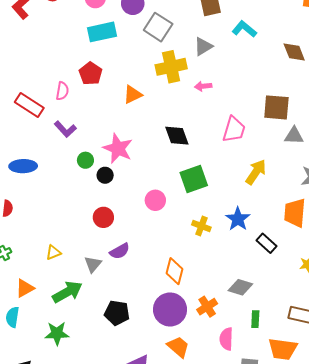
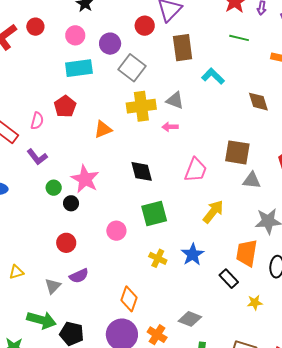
gray triangle: (203, 46) -> (175, 100), moved, turned 48
black rectangle: (266, 243) -> (229, 279), moved
green arrow: (67, 292) -> (41, 320), moved, turned 40
orange cross: (207, 307) -> (157, 335), turned -30

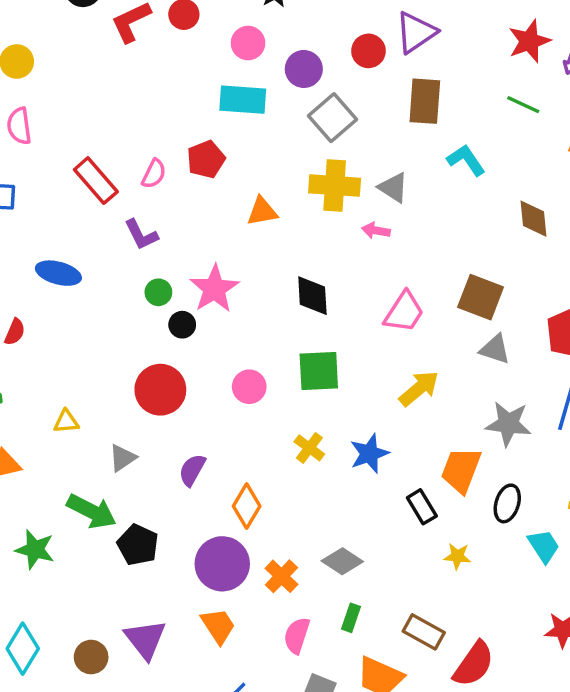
red circle: (66, 243) -> (160, 390), size x1.5
purple semicircle: (79, 276) -> (192, 470), moved, turned 132

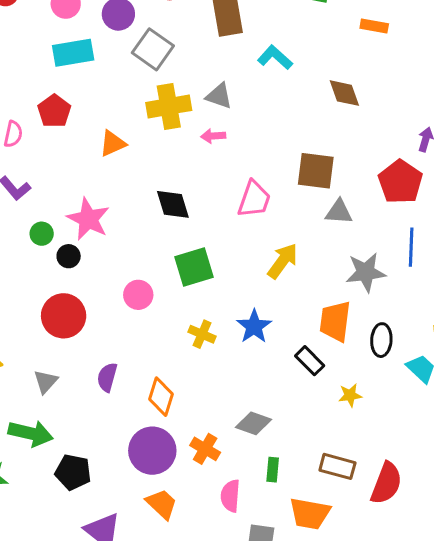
black pentagon: (138, 545) -> (73, 472), moved

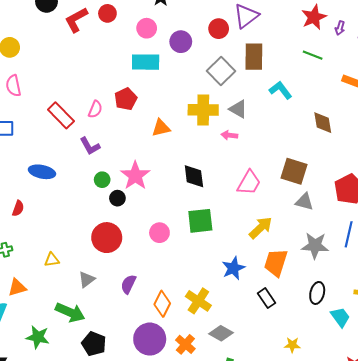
gray square: (153, 49) -> (221, 71), moved
orange trapezoid: (335, 321) -> (276, 263), moved
yellow cross: (202, 334) -> (198, 301), moved, size x1.4
yellow star: (350, 395) -> (292, 345), moved

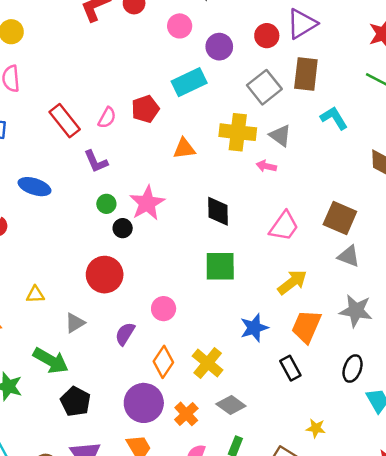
cyan rectangle: (146, 62) -> (189, 82), moved, turned -32
pink circle: (159, 233) -> (164, 309), moved

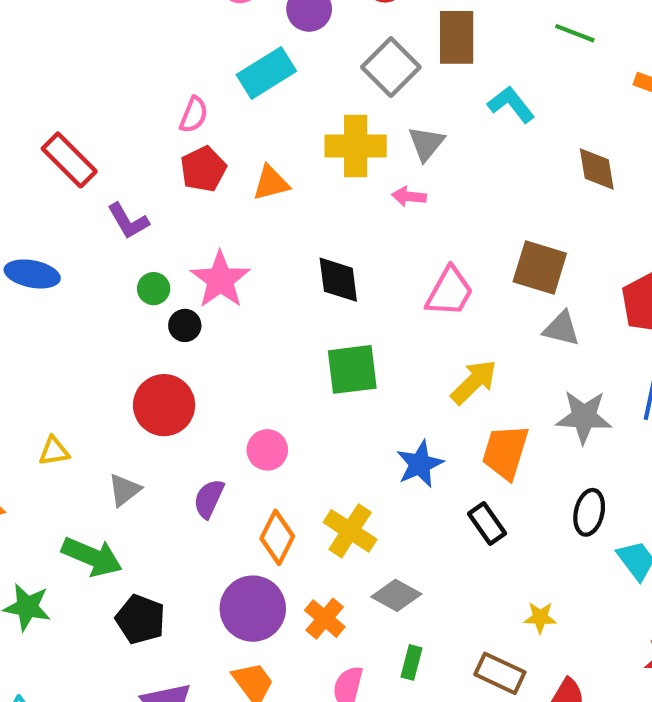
red pentagon: (145, 109) -> (203, 169), moved
pink semicircle: (107, 118) -> (194, 115), moved
gray triangle: (280, 136) -> (426, 143), turned 40

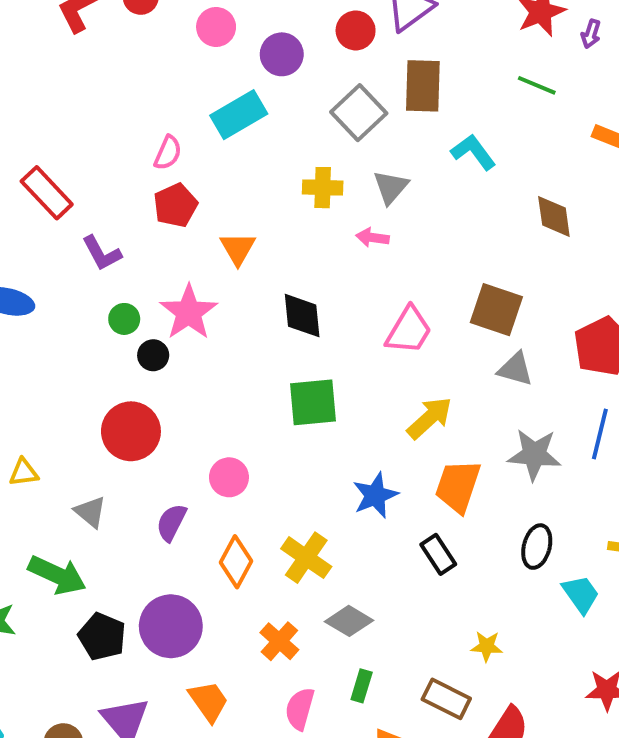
yellow cross: (356, 146) -> (323, 188), size x0.7
orange triangle: (271, 183) -> (238, 248), moved, turned -48
gray triangle: (124, 490) -> (90, 512), turned -44
purple circle: (253, 609) -> (171, 626), moved

